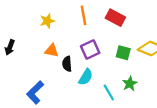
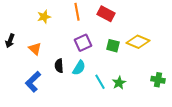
orange triangle: (52, 51) -> (35, 49), moved, turned 32
black semicircle: (67, 64) -> (59, 66), moved
green star: (130, 84) -> (119, 83), moved

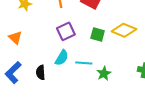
black semicircle: (59, 66) -> (41, 72), moved
cyan line: (100, 82) -> (84, 63), moved, turned -56

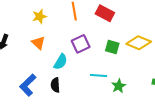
orange triangle: (15, 38) -> (38, 43), moved
cyan semicircle: (62, 58) -> (61, 62), moved

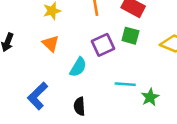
green square: (112, 47) -> (130, 36), moved
black semicircle: (55, 85) -> (79, 106), moved

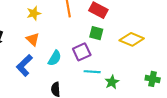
purple square: (103, 45) -> (82, 52), moved
blue L-shape: (38, 96) -> (24, 65), moved

